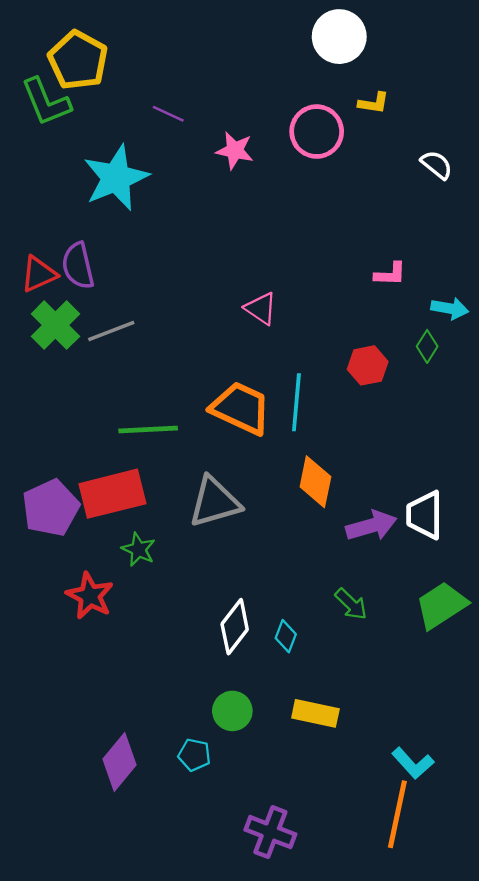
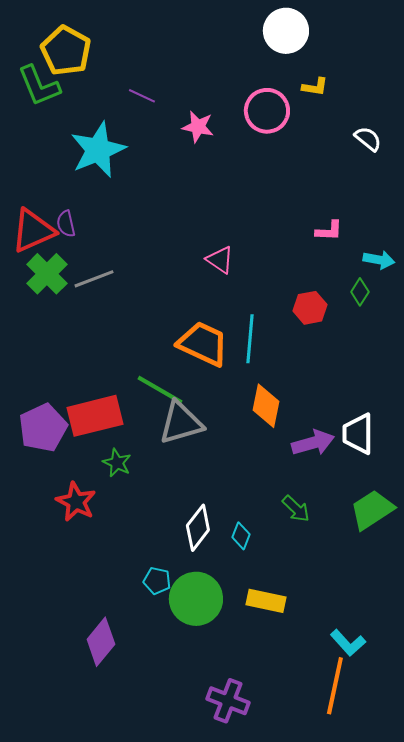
purple semicircle: (78, 266) -> (66, 224), size x0.7
red triangle: (39, 274) -> (33, 231), size x1.4
green line: (148, 430) -> (160, 390), moved, turned 33
green circle: (232, 711) -> (196, 599), size x1.6
cyan pentagon: (194, 755) -> (157, 581), moved

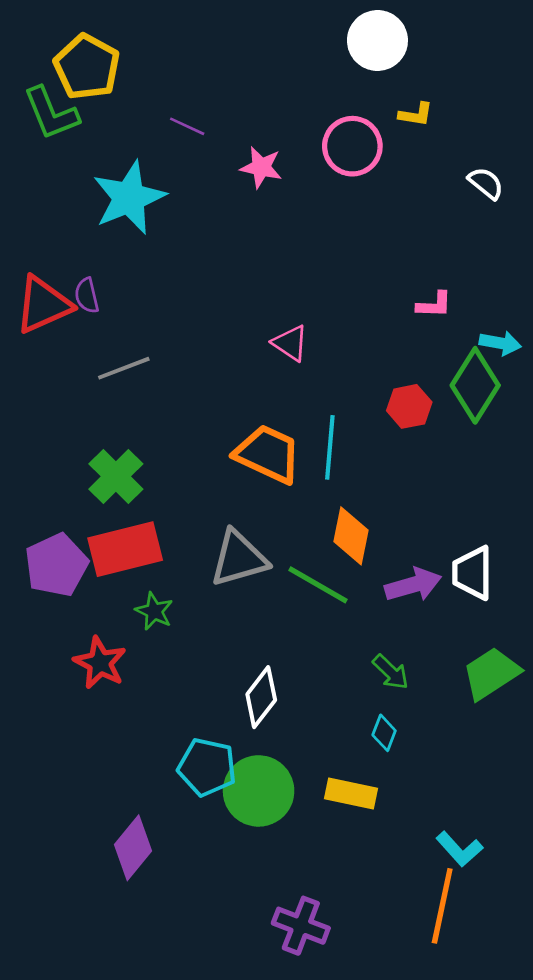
green cross: (47, 274) -> (116, 476), moved
green diamond: (360, 292) -> (475, 385), size x2.0
green line: (160, 390) -> (318, 585), moved
cyan diamond: (241, 536) -> (384, 733), moved
cyan pentagon: (157, 581) -> (207, 767), size x1.6

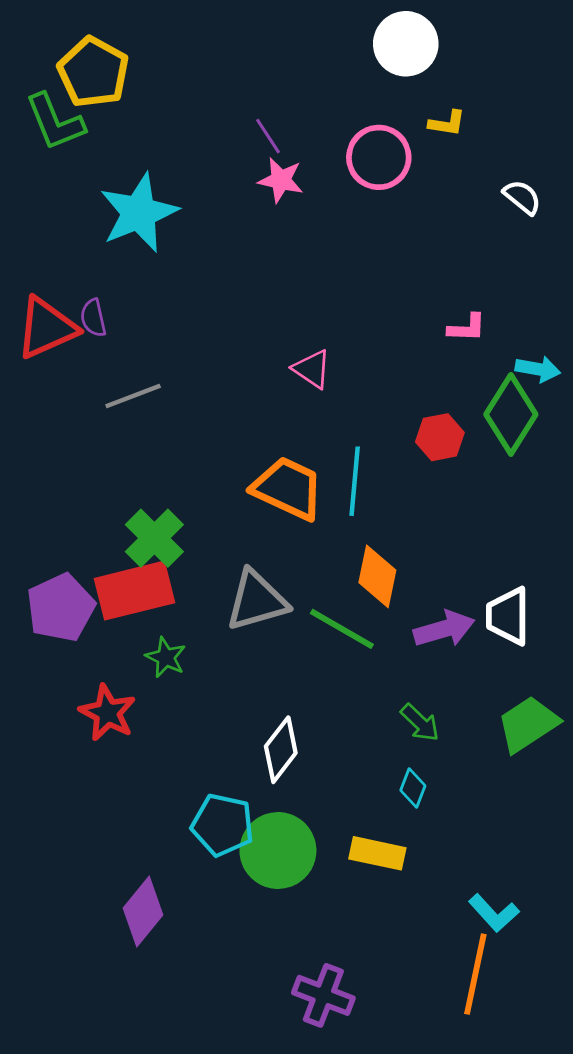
purple line: (187, 126) -> (268, 136), moved, turned 32
green cross: (116, 476) -> (154, 538), moved

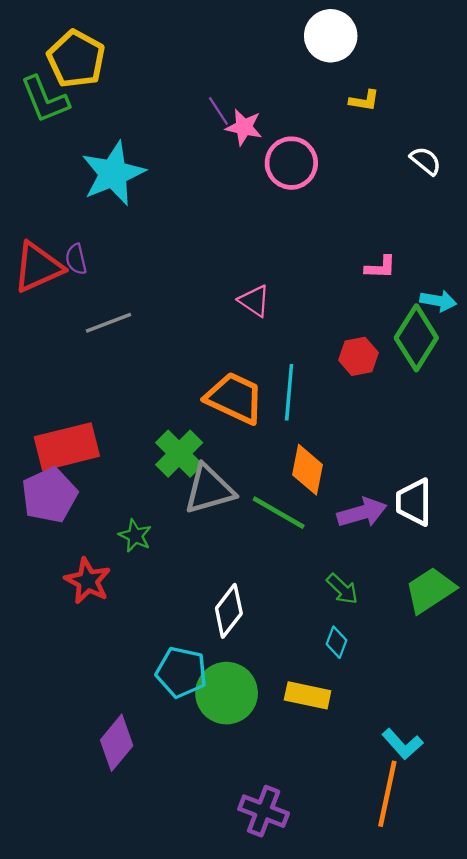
pink circle: (379, 157) -> (291, 163), moved
pink star: (281, 180) -> (244, 127), moved
green cross: (154, 538) -> (179, 454), moved
red rectangle: (134, 591) -> (67, 447), moved

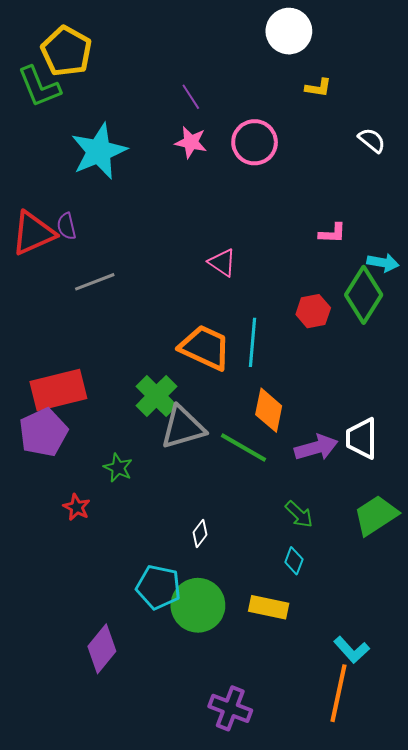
pink star: (244, 127) -> (191, 142), moved
red star: (88, 581) -> (77, 507), size x0.7
white diamond: (229, 611) -> (200, 533), size x0.6

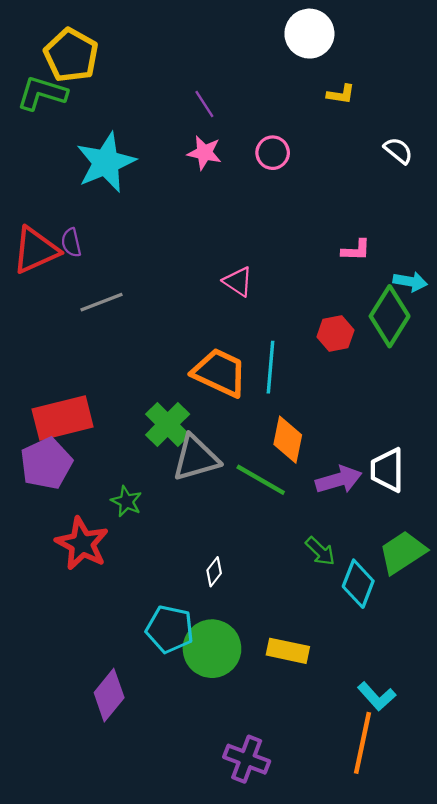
green L-shape: (39, 87) -> (42, 93), turned 129
pink circle: (255, 142) -> (273, 153), size x0.7
red star: (77, 507) -> (82, 544), size x1.8
cyan diamond: (294, 561) -> (358, 584), moved, size x1.6

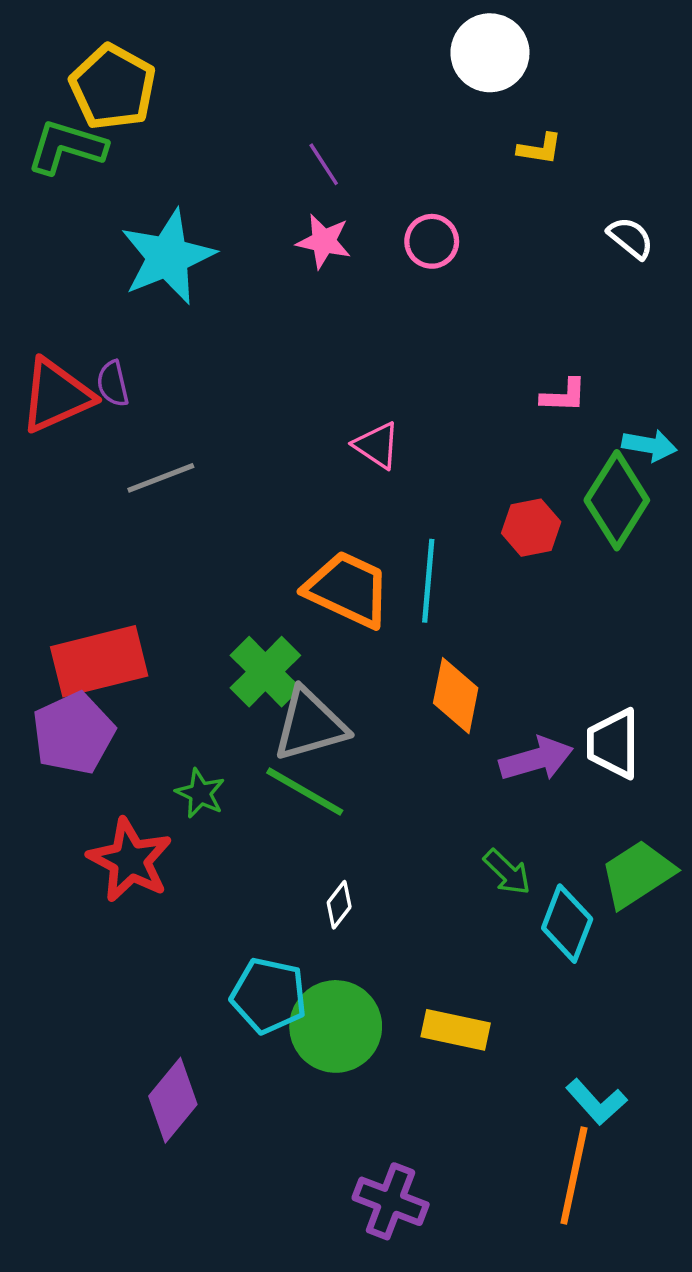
green line: (261, 480) -> (305, 792), moved

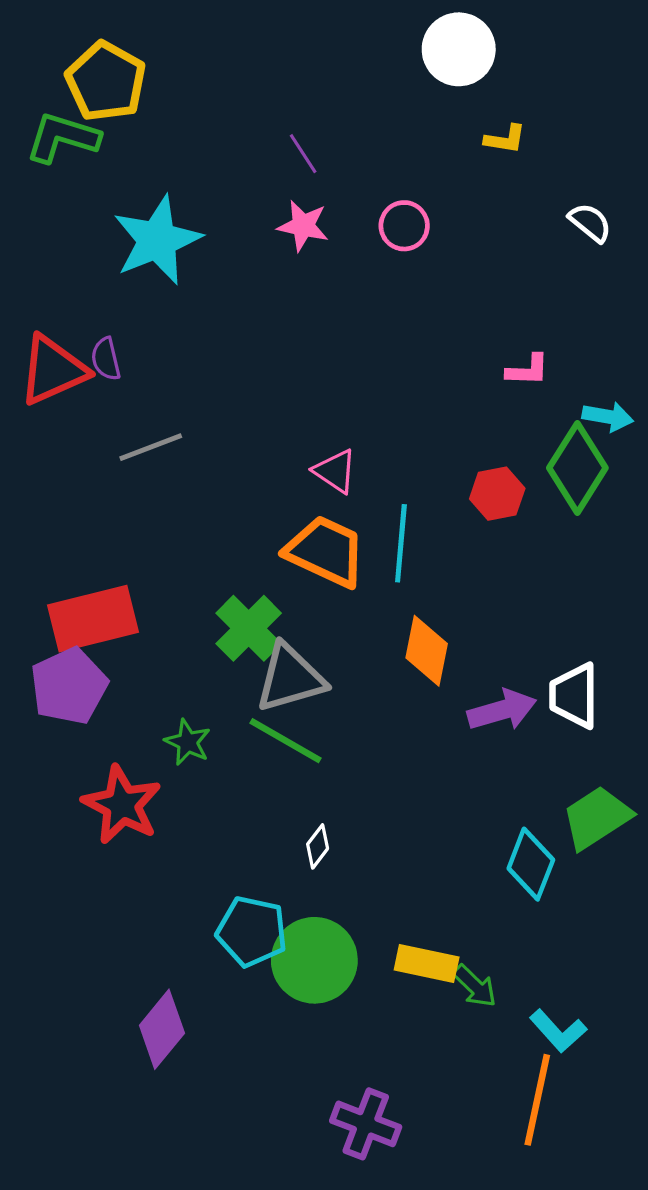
pink triangle: (377, 445) -> (335, 471), moved
green arrow: (507, 872) -> (475, 986), moved

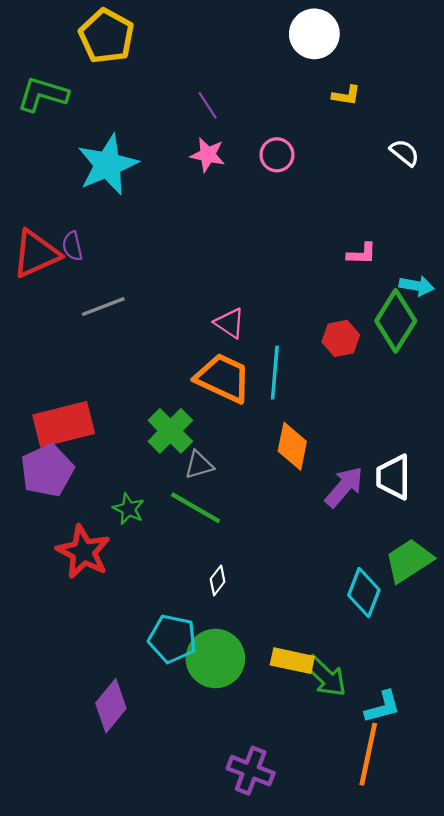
yellow pentagon: (106, 81) -> (107, 36), moved
gray triangle: (290, 678) -> (199, 465), size x0.6
purple arrow: (502, 710) -> (344, 487), turned -33
green arrow: (475, 986) -> (325, 676), size x1.4
cyan L-shape: (558, 1031) -> (383, 707), turned -63

